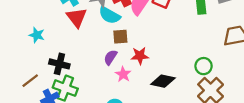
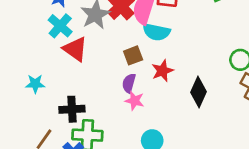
cyan semicircle: (110, 15) -> (156, 32), moved
pink star: (123, 74) -> (135, 101), moved
black diamond: (163, 81) -> (198, 92), turned -60

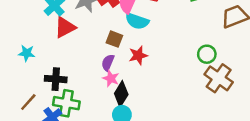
red triangle: (75, 49) -> (65, 27), turned 50
brown square: (133, 55) -> (114, 39), turned 35
black diamond: (198, 92) -> (121, 94), moved

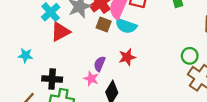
brown square: (114, 39) -> (104, 25), moved
pink star: (111, 78) -> (91, 79), moved

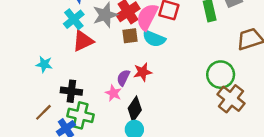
brown square: (104, 25) -> (130, 36), turned -32
green circle: (190, 56) -> (221, 75), size x1.5
red star: (127, 57) -> (143, 72), moved

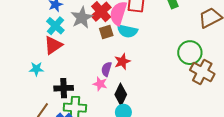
red triangle: (83, 41) -> (53, 45), moved

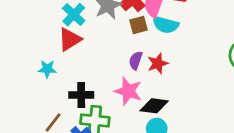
purple semicircle: (106, 69) -> (136, 61), moved
pink star: (100, 84) -> (128, 91), size x1.5
black diamond: (121, 95) -> (154, 106), turned 70

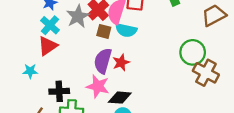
brown square: (139, 25) -> (104, 31), turned 32
purple semicircle: (136, 61) -> (103, 61), size x1.6

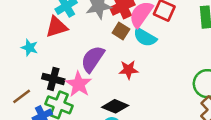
purple semicircle: (103, 61) -> (93, 59), moved
pink star: (98, 86) -> (79, 84), moved

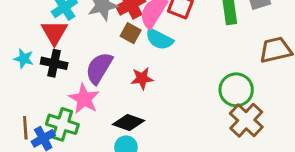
red triangle: (57, 27) -> (54, 33), turned -40
black cross: (53, 79) -> (54, 63), moved
brown line: (22, 96) -> (25, 128), moved, turned -54

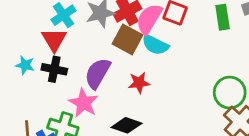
brown square: (131, 33) -> (128, 39), size x1.5

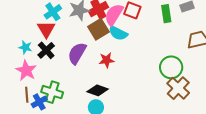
brown square: (128, 39) -> (98, 29), turned 30
black cross: (54, 69) -> (46, 50), turned 36
pink star: (84, 103) -> (26, 70), moved

